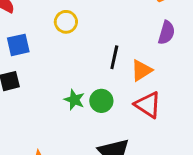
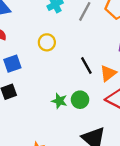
black line: (114, 57) -> (86, 65), turned -36

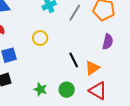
green star: (59, 101) -> (40, 89), moved

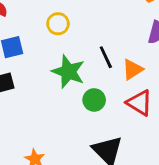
green star: (40, 89) -> (68, 72), moved, size x1.6

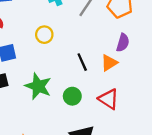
orange triangle: (133, 69) -> (109, 63), moved
green star: (68, 72) -> (38, 86), moved

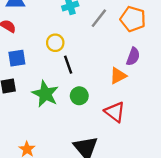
black line: (82, 62) -> (68, 65), moved
green circle: (72, 96) -> (79, 96), moved

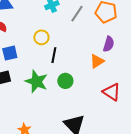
black line: (68, 65) -> (54, 55), turned 35
red triangle: (115, 112) -> (112, 92), moved

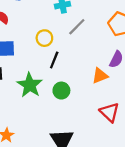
gray line: (77, 14) -> (77, 27), moved

